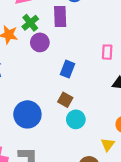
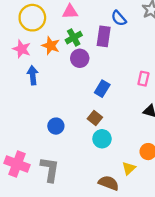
blue circle: (27, 114) -> (56, 126), size x0.6

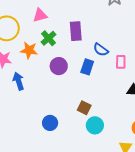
blue semicircle: (119, 18) -> (101, 50), moved
purple circle: (80, 58) -> (59, 66), moved
blue rectangle: (102, 89) -> (87, 67), moved

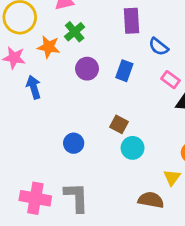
purple rectangle: (76, 31) -> (131, 21), moved
blue semicircle: (101, 50) -> (159, 47), moved
pink rectangle: (121, 62) -> (171, 80), moved, turned -56

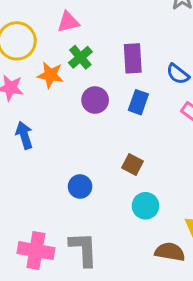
purple rectangle: (131, 21) -> (133, 58), moved
blue arrow: (34, 87) -> (24, 135), moved
cyan circle: (133, 148) -> (146, 206), moved

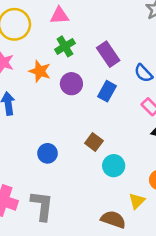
purple rectangle: (133, 58) -> (108, 54), turned -40
orange star: (50, 75) -> (40, 71), moved
cyan circle: (146, 206) -> (114, 166), moved

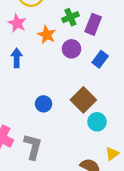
purple rectangle: (108, 54) -> (93, 24), moved, turned 48
brown square: (94, 142) -> (83, 100), size x1.6

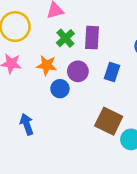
blue arrow: (17, 58) -> (27, 124), moved
blue circle: (43, 104) -> (60, 89), moved

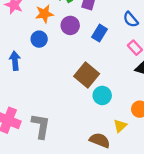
orange star: (47, 65) -> (44, 14), turned -30
blue circle: (60, 89) -> (39, 39), moved

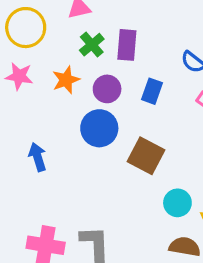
blue circle: (39, 39) -> (99, 128), moved, size x1.5
cyan circle: (102, 95) -> (177, 203), moved

